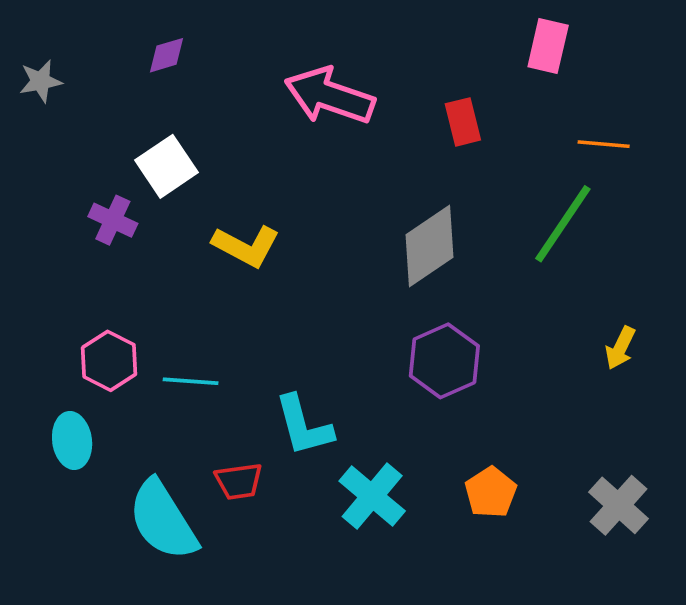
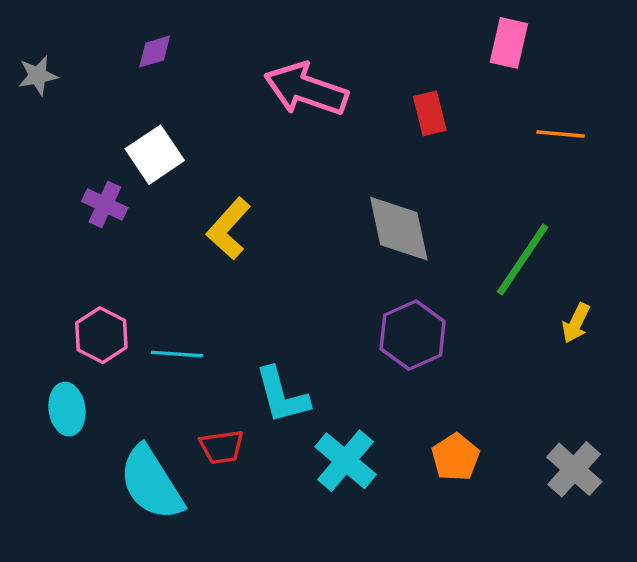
green line: (563, 224) -> (523, 260), moved
yellow L-shape: (246, 246) -> (229, 229), turned 104
gray diamond: (430, 246) -> (399, 229), turned -68

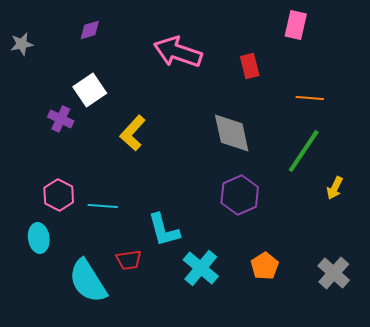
orange line: (560, 134) -> (310, 98), moved

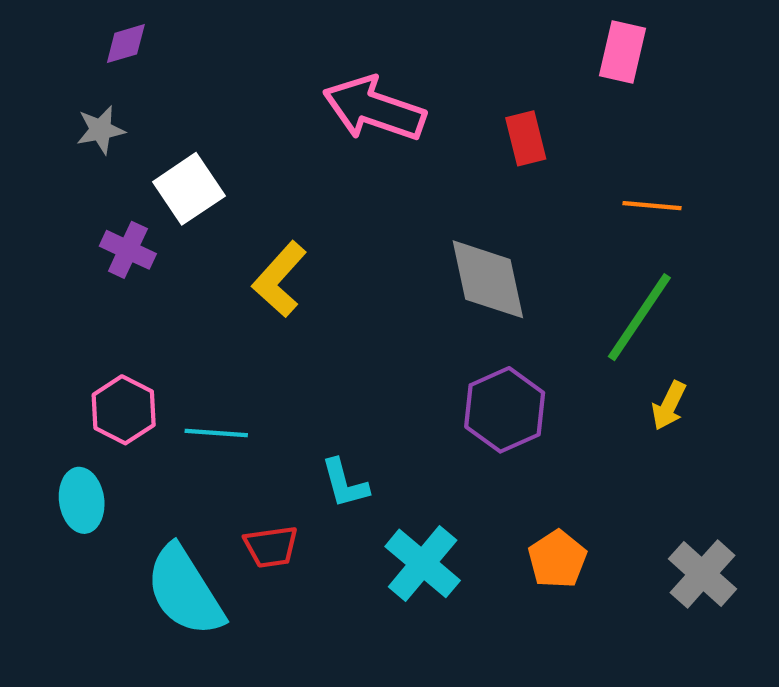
purple diamond: (90, 30) -> (126, 44), moved
gray star: (22, 44) -> (101, 130), moved
yellow arrow: (335, 188) -> (669, 406), moved
cyan L-shape: (164, 230) -> (345, 483), size x0.7

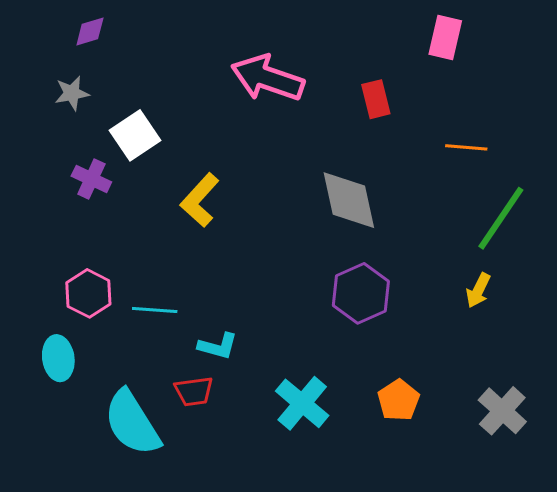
green line: (639, 317) -> (501, 218), moved
cyan L-shape: (345, 483) -> (218, 346), moved, turned -60

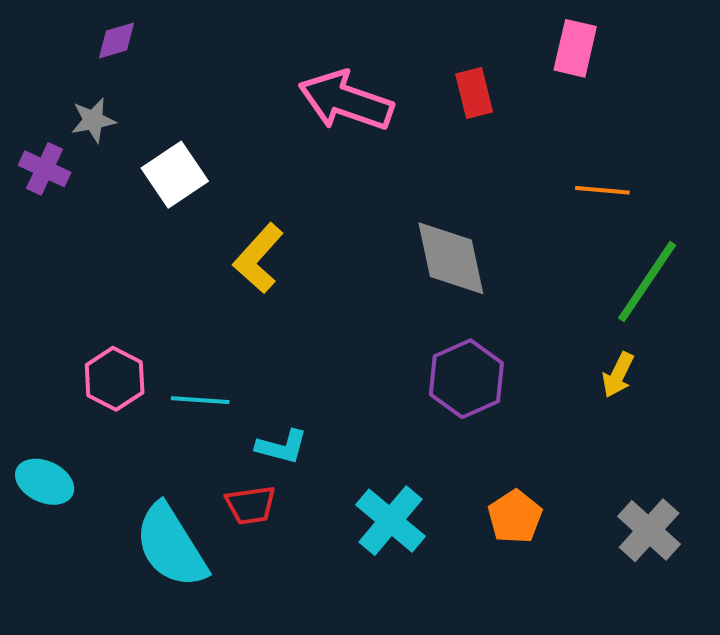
red rectangle: (376, 99) -> (474, 93), moved
purple cross: (91, 179) -> (45, 169), moved
cyan ellipse: (58, 358) -> (45, 482), moved, turned -57

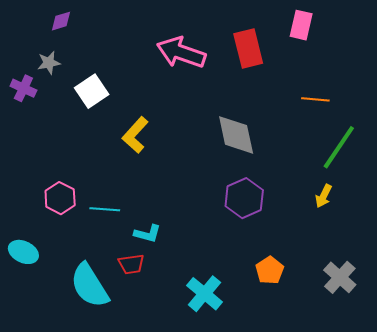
red rectangle: (474, 93) -> (248, 48), size x1.5
cyan cross: (391, 521) -> (204, 294), moved

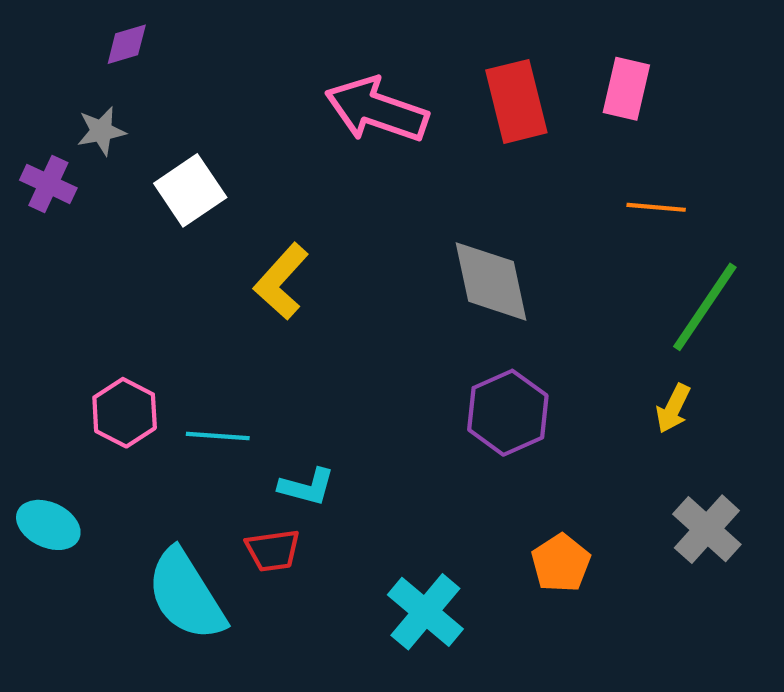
pink rectangle: (301, 25) -> (626, 89), moved
gray cross: (340, 277) -> (707, 529), moved

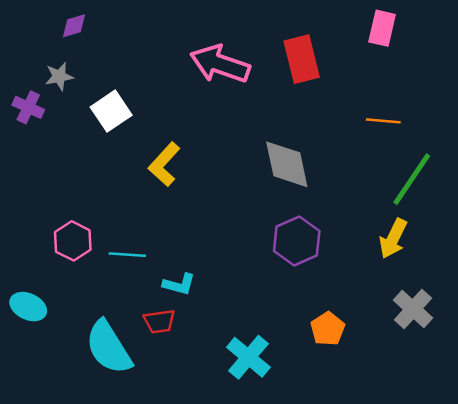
pink rectangle: (626, 89) -> (382, 28), moved
yellow arrow: (673, 408) -> (393, 238), size x1.4

